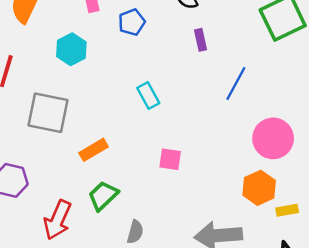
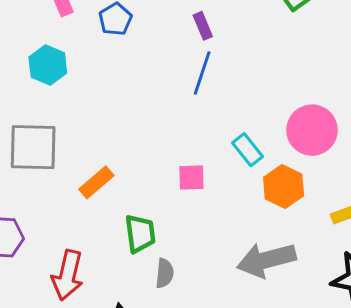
blue line: (236, 84) -> (202, 73), moved
cyan rectangle: (148, 95) -> (247, 150), moved
orange hexagon: (259, 188) -> (284, 187), moved
green trapezoid: (103, 196) -> (140, 233), moved, turned 136

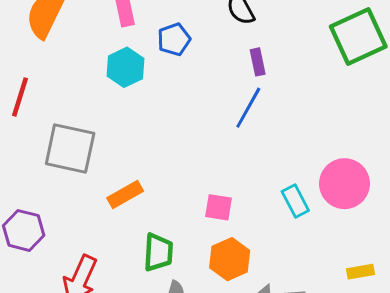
cyan hexagon: (48, 65) -> (125, 67), moved
cyan rectangle: (247, 150) -> (295, 201), moved
orange hexagon: (284, 187) -> (230, 259), moved

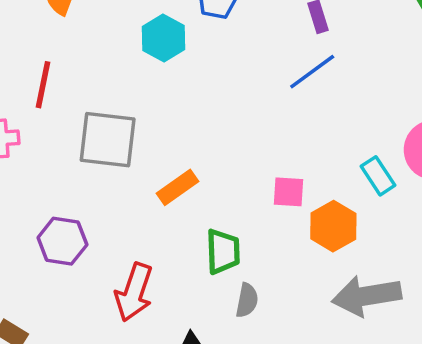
blue line: (248, 108) -> (312, 72), turned 30
orange hexagon: (230, 259) -> (333, 226), moved

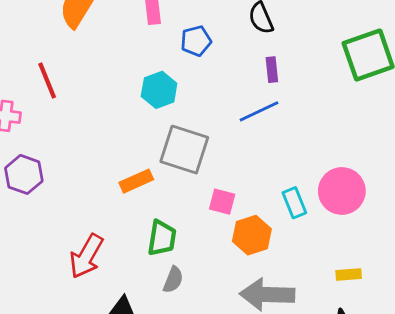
cyan hexagon: (163, 38) -> (159, 90), moved
red line: (43, 85) -> (47, 80), turned -45
gray square: (108, 140) -> (184, 150), moved
purple hexagon: (62, 241) -> (24, 174), moved

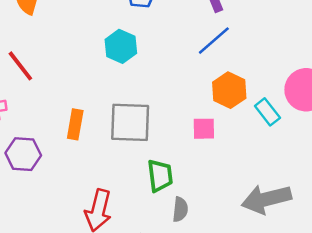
gray square: (184, 150) -> (130, 122), moved
orange rectangle: (136, 181) -> (75, 124), moved, turned -40
orange hexagon: (252, 235) -> (229, 90), moved

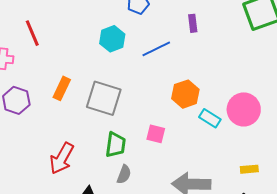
blue line: (214, 41) -> (156, 49), moved
cyan rectangle: (267, 112) -> (210, 118), turned -35
pink square: (204, 129) -> (156, 134), moved

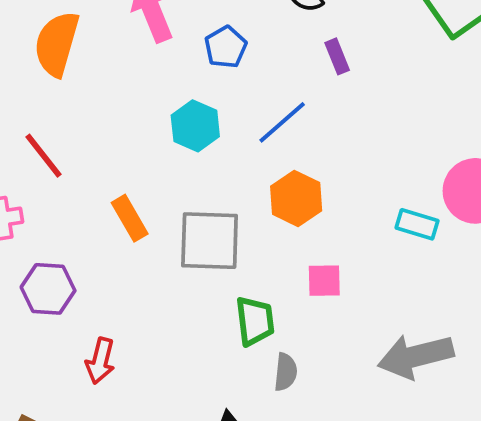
orange rectangle: (62, 88) -> (130, 218), moved, turned -40
orange hexagon: (185, 94) -> (296, 198), moved
red arrow: (62, 158) -> (100, 361), moved, size x0.7

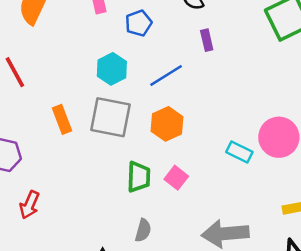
gray square: (210, 241) -> (110, 117), moved
pink square: (324, 281) -> (176, 178), turned 30
green trapezoid: (255, 321) -> (139, 177), moved

